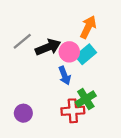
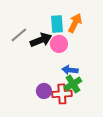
cyan rectangle: (86, 54) -> (57, 24), moved, turned -54
blue arrow: (65, 75) -> (70, 70), moved, turned 119
purple circle: (23, 113) -> (44, 91), moved

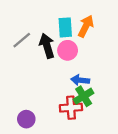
black arrow: (41, 40) -> (47, 46), turned -85
purple circle: (44, 91) -> (26, 119), moved

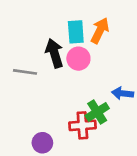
gray line: (22, 40) -> (25, 72), moved, turned 48
blue arrow: (80, 80) -> (123, 93), moved
purple circle: (26, 119) -> (42, 143), moved

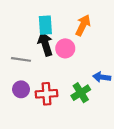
cyan rectangle: (76, 32) -> (45, 25), moved
red cross: (82, 125) -> (46, 94), moved
purple circle: (42, 143) -> (21, 89), moved

